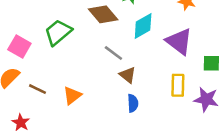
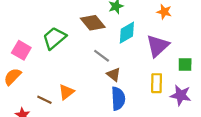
purple triangle: (179, 41) -> (158, 46), turned 40
brown line: (37, 89) -> (44, 100), moved
blue semicircle: (133, 103) -> (118, 99), size x1.5

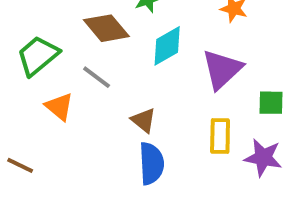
gray line: (102, 56) -> (97, 77), moved
orange triangle: (66, 92) -> (59, 107), moved, turned -42

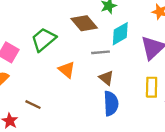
gray line: (97, 77) -> (100, 52), moved, turned -42
orange triangle: (59, 107) -> (67, 70), moved

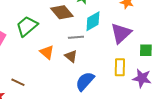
brown triangle: (106, 78) -> (71, 56), moved
blue semicircle: (111, 103) -> (85, 81), turned -135

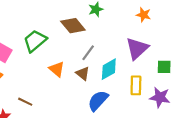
cyan diamond: (93, 21) -> (109, 69), moved
gray line: (76, 37) -> (88, 53), turned -49

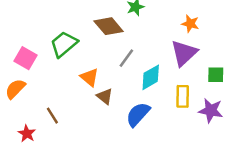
orange star: (144, 15) -> (190, 24), moved
brown triangle: (83, 73) -> (105, 96), moved
brown line: (25, 102) -> (52, 116), turned 32

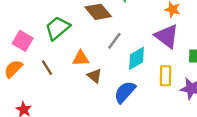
purple triangle: (184, 53) -> (167, 36), turned -40
orange triangle: (89, 77) -> (81, 58), turned -42
brown line: (52, 116) -> (47, 68), moved

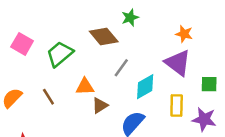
pink square: (23, 41) -> (22, 44), moved
brown triangle: (95, 76) -> (100, 105), turned 49

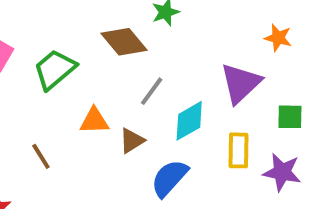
orange star: (184, 34) -> (278, 38), moved
purple triangle: (178, 63) -> (241, 83), turned 40
brown line: (48, 97) -> (41, 156), moved
brown triangle: (100, 105) -> (132, 141), moved

